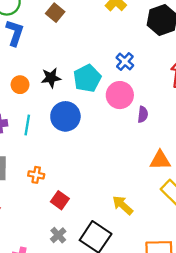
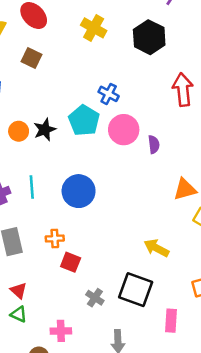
blue cross: (125, 61) -> (109, 94), moved
orange circle: (20, 85) -> (19, 131), moved
blue circle: (65, 116) -> (79, 191), moved
red square: (60, 200) -> (71, 262), moved

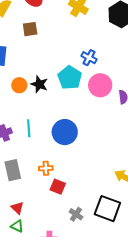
brown square: (31, 58) -> (30, 29), turned -35
black star: (45, 130) -> (39, 84), turned -30

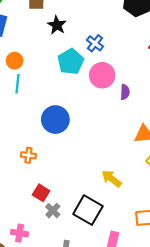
black star: (39, 84) -> (57, 25), moved
cyan line: (29, 128) -> (17, 84), moved
red square: (58, 187) -> (41, 193), moved

